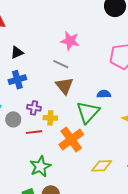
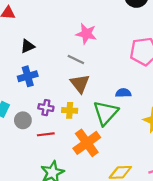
yellow cross: (50, 118) -> (70, 110), moved

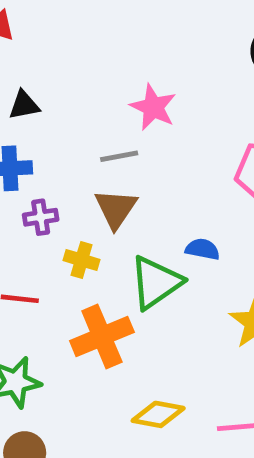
gray line: (76, 59) -> (119, 156), turned -49
purple cross: (46, 108) -> (41, 217), moved, turned -32

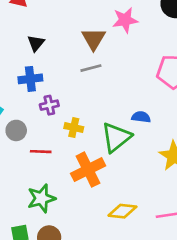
black triangle: (24, 105) -> (36, 43), turned -36
pink star: (153, 107) -> (125, 20), moved, turned -30
brown triangle: (116, 209) -> (94, 39), moved

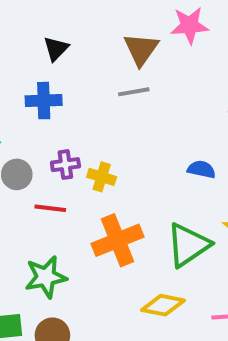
purple cross: (49, 105) -> (65, 165), moved
green triangle: (116, 137) -> (188, 245), moved

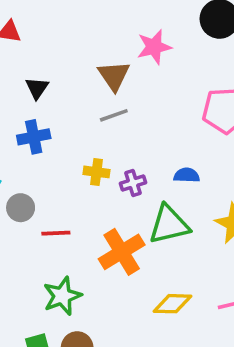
purple cross: (65, 165) -> (133, 183), moved
yellow cross: (102, 177) -> (96, 172), moved
green triangle: (188, 245) -> (169, 225), moved, turned 30

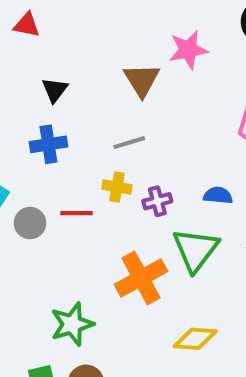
gray line: (114, 115) -> (129, 143), moved
green triangle: (169, 225) -> (196, 250), turned -42
red line: (56, 233) -> (77, 213), moved

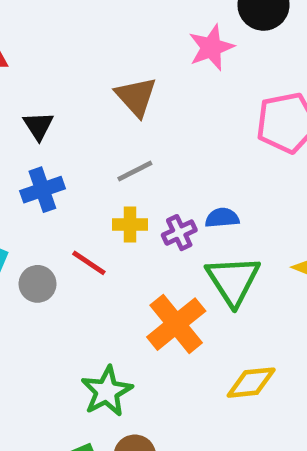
pink star: (188, 50) -> (211, 47), moved
blue semicircle: (218, 195) -> (222, 218), moved
red line: (77, 213) -> (89, 263), turned 44

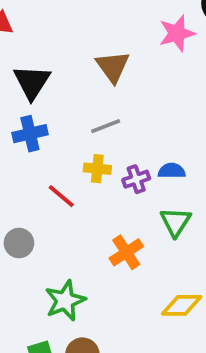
black triangle: (38, 126) -> (32, 82), size x1.5
green triangle: (233, 280) -> (176, 222), size x0.7
gray circle: (38, 284) -> (19, 243), moved
orange cross: (176, 324) -> (126, 252), size x0.7

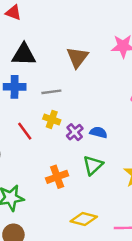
black triangle: (32, 82) -> (24, 54), turned 45
gray line: (106, 126) -> (51, 92), moved
purple cross: (136, 179) -> (75, 132), turned -35

